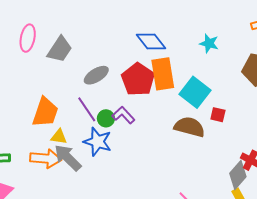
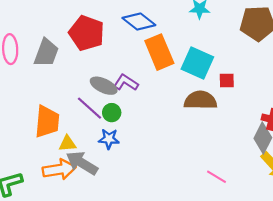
gray ellipse: (96, 75) -> (104, 86), moved, turned 70
red pentagon: (138, 79) -> (87, 33), moved
purple L-shape: (123, 115) -> (126, 83), moved
blue star: (98, 142) -> (109, 139), size x0.7

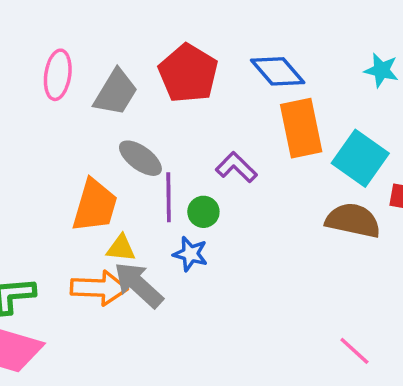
gray ellipse: (104, 86) -> (140, 158), moved
purple line: (89, 108) -> (169, 197), turned 36

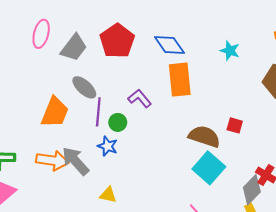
cyan square: (360, 158) -> (209, 168), moved
yellow triangle: (121, 248) -> (108, 195), moved

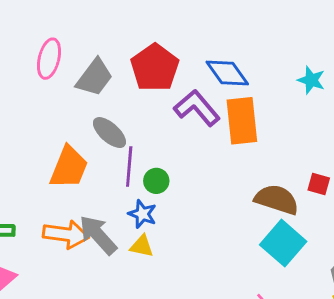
purple L-shape: (140, 98) -> (197, 108), moved, size x1.4
yellow triangle: (108, 195) -> (142, 246), moved

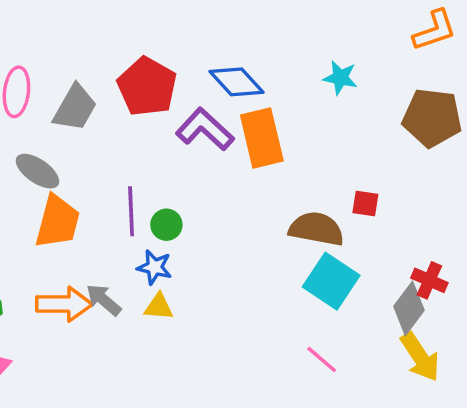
gray ellipse: (109, 133) -> (37, 171), moved
gray arrow: (98, 235) -> (104, 300), size x0.7

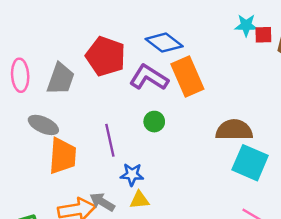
cyan star: (340, 78) -> (246, 25), moved
red square: (365, 203) -> (263, 35), moved
green circle: (166, 225) -> (154, 122), moved

